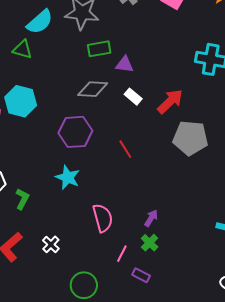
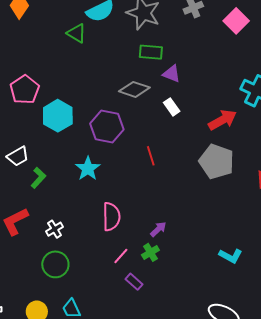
cyan hexagon: (21, 101) -> (58, 116), moved
red arrow: (170, 101) -> (222, 120), moved
green circle: (84, 285) -> (55, 264), moved

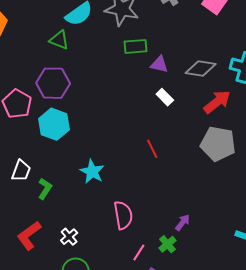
gray diamond: (134, 89) -> (201, 69), moved
purple hexagon: (107, 126) -> (53, 83), moved
white trapezoid: (18, 156) -> (21, 171), turned -30
purple arrow: (158, 229) -> (183, 222), moved

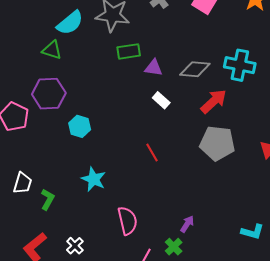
cyan hexagon: (54, 124) -> (80, 126), moved, size x0.7

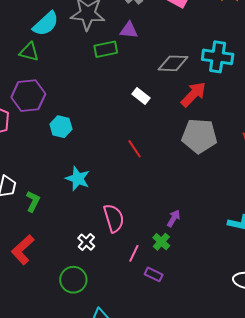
purple triangle: (154, 68) -> (129, 30), moved
white cross: (75, 246) -> (86, 242), moved

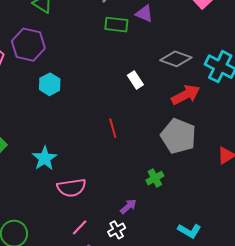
cyan star: (78, 179) -> (45, 158), moved
pink semicircle: (114, 218) -> (71, 188), turned 80
white cross: (86, 242) -> (117, 230), moved
green cross: (161, 242) -> (155, 178), moved

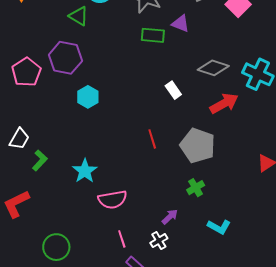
gray pentagon: (178, 136) -> (198, 146), moved
pink line: (80, 227) -> (122, 239), turned -60
cyan L-shape: (189, 231) -> (219, 227), moved

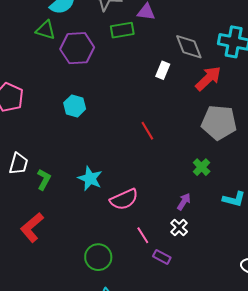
purple hexagon: (65, 58) -> (77, 48), moved
gray diamond: (213, 68) -> (189, 47), turned 64
white rectangle: (173, 90) -> (163, 70), moved, turned 72
gray pentagon: (198, 146) -> (219, 122), moved
green circle: (56, 247) -> (98, 257), moved

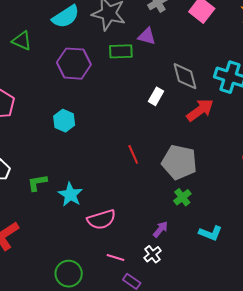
green triangle: (46, 30) -> (22, 41), moved
gray pentagon: (219, 122) -> (179, 162), moved
green L-shape: (44, 179) -> (37, 183), moved, turned -135
pink line: (143, 235) -> (116, 257), turned -48

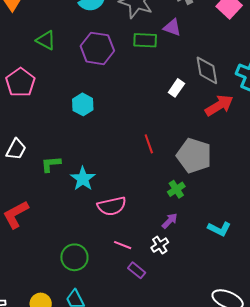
green triangle: (22, 41) -> (46, 40), moved
green cross: (182, 197) -> (176, 189), moved

